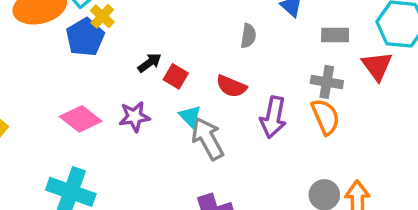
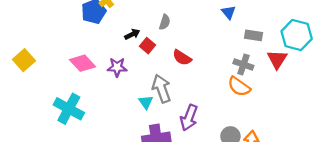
gray semicircle: (248, 36) -> (165, 22), moved
cyan triangle: (190, 116) -> (146, 102), moved
purple arrow: (273, 117) -> (189, 118), moved
orange semicircle: (325, 117) -> (239, 87), turned 140

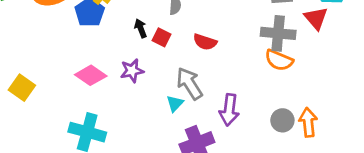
black arrow: (132, 34) -> (141, 28), turned -72
gray cross: (243, 65) -> (278, 33), size x1.4
cyan triangle: (146, 102) -> (175, 103), turned 32

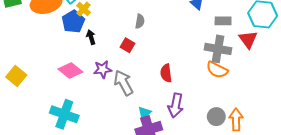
black arrow: (141, 28) -> (91, 37), moved
red semicircle: (205, 42) -> (166, 73), moved, turned 60
gray arrow: (189, 83) -> (123, 83), moved
cyan triangle: (175, 103) -> (144, 113), moved

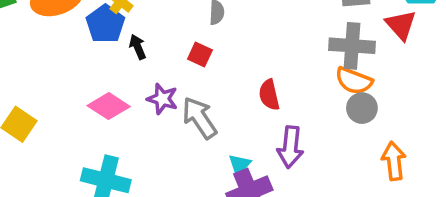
purple star: (103, 69) -> (162, 99), turned 30
gray circle: (216, 117) -> (362, 108), moved

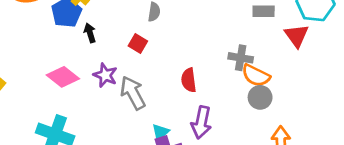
gray cross: (352, 46) -> (241, 58), moved, size x0.7

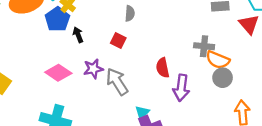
purple star: (105, 75) -> (93, 69), turned -30
purple arrow: (201, 122) -> (181, 88), moved

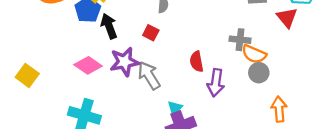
black arrow: (78, 35) -> (109, 26), size x1.5
purple star: (93, 69) -> (124, 62), size x1.4

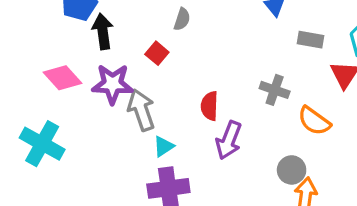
orange semicircle: (254, 54) -> (314, 121), moved
gray circle: (259, 73) -> (292, 170), moved
cyan triangle: (175, 108) -> (164, 146), moved

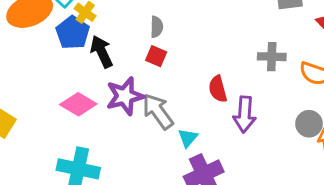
gray semicircle: (182, 19) -> (157, 27), moved

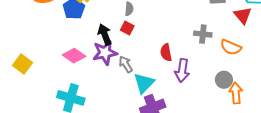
black arrow: (102, 52) -> (105, 35), moved
gray arrow: (158, 111) -> (126, 64), size x0.7
cyan triangle: (188, 138) -> (144, 83), size x1.6

